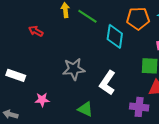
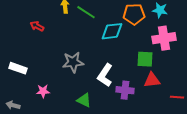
cyan diamond: (115, 36) -> (112, 31), turned 75
purple cross: (139, 107) -> (125, 90), moved

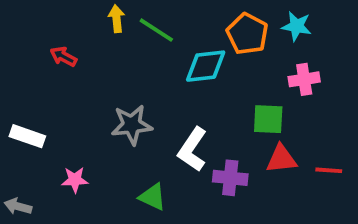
orange pentagon: (134, 14) -> (247, 34), turned 30
pink cross: (164, 38) -> (304, 79), size x0.7
red line: (177, 97) -> (329, 170), moved

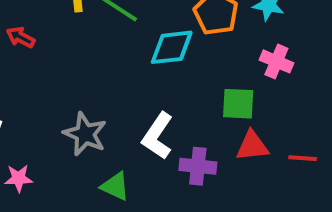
pink cross: (304, 79) -> (276, 61), turned 32
gray star: (132, 125) -> (85, 134), moved, turned 30
pink star: (75, 180) -> (19, 178), moved

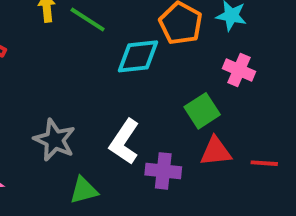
green square: (238, 104) -> (202, 111), turned -36
green triangle: (115, 186) -> (84, 190), turned -40

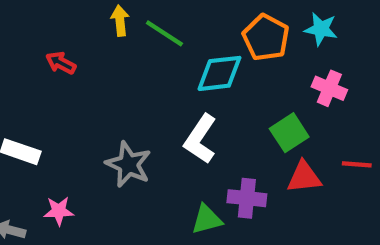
white L-shape: (124, 142) -> (200, 139), moved
red line: (264, 163) -> (357, 164), moved
green triangle: (84, 190) -> (207, 219), moved

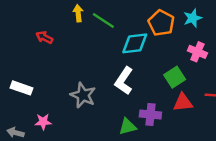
cyan star: (321, 29) -> (193, 18), turned -30

